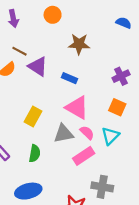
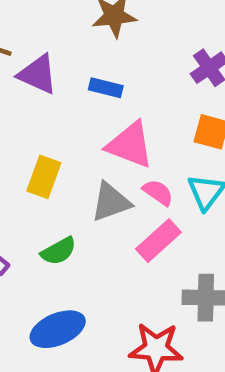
green semicircle: (35, 153) -> (59, 251), turned 60

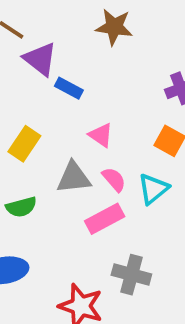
blue rectangle: (106, 88) -> (69, 88), moved
pink triangle: (130, 145) -> (101, 135), size x0.6

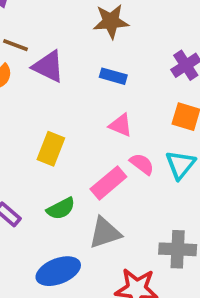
blue rectangle: (69, 88) -> (113, 76), moved
gray triangle: (74, 178) -> (105, 233), moved
pink rectangle: (105, 219) -> (108, 183), moved

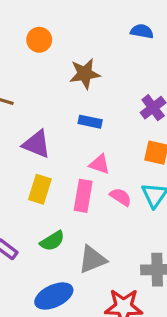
purple triangle: (48, 66) -> (37, 144), moved
pink rectangle: (108, 183) -> (83, 196), moved, turned -36

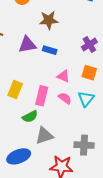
purple triangle: (37, 144) -> (27, 45), moved, turned -36
pink triangle: (100, 164) -> (63, 76), moved
green semicircle: (52, 241) -> (30, 117), moved

